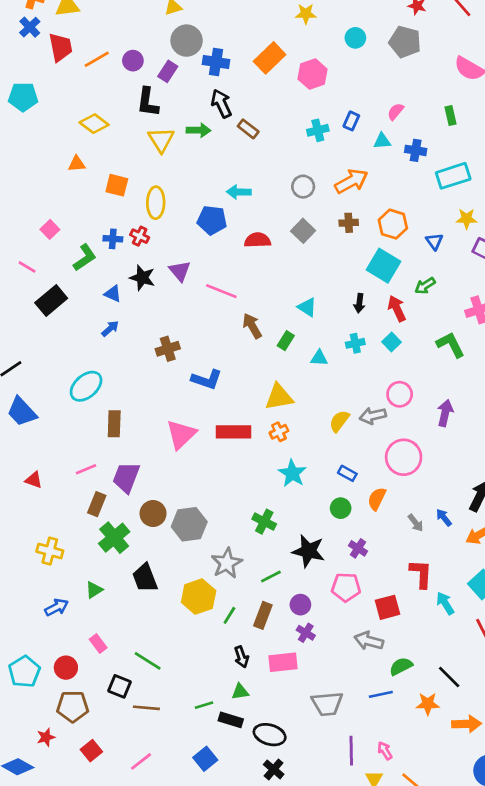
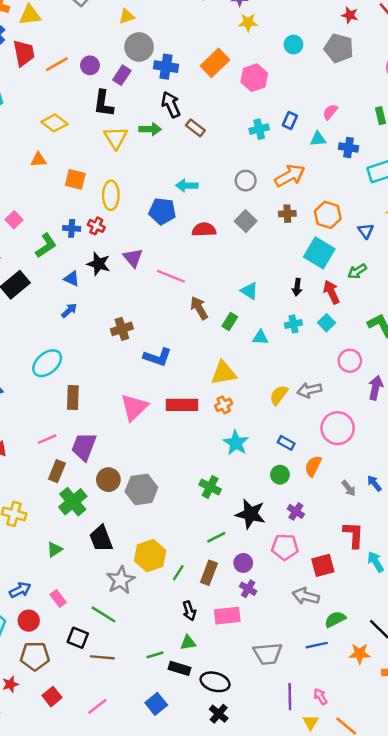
pink circle: (400, 394) -> (350, 361), moved
gray star: (227, 563) -> (121, 580), moved
blue arrow: (57, 607) -> (20, 590), moved

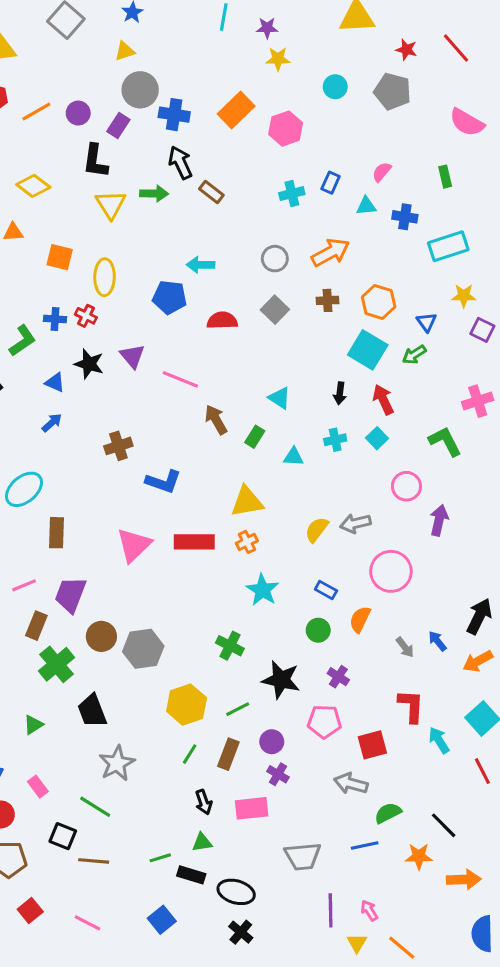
green arrow: (357, 271) -> (414, 355), moved
yellow hexagon: (150, 556) -> (187, 705), moved
pink line: (97, 706) -> (87, 923), turned 65

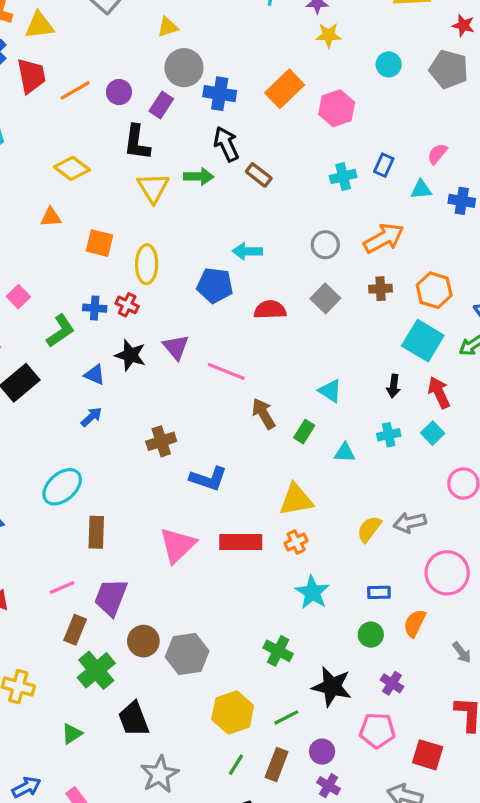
blue rectangle: (326, 590) -> (379, 592), turned -30
red square: (372, 745) -> (428, 755), turned 32

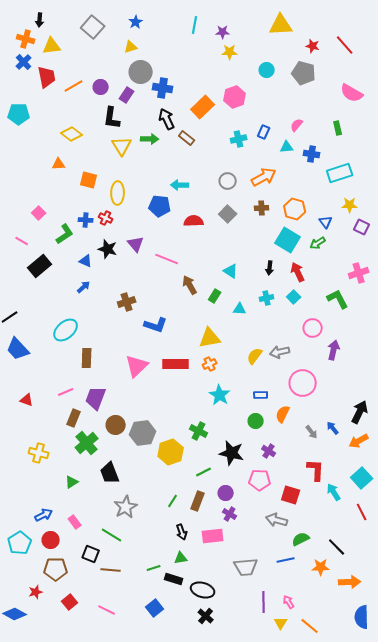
orange rectangle: (285, 89) -> (203, 107), moved
yellow hexagon: (233, 713) -> (171, 452), moved

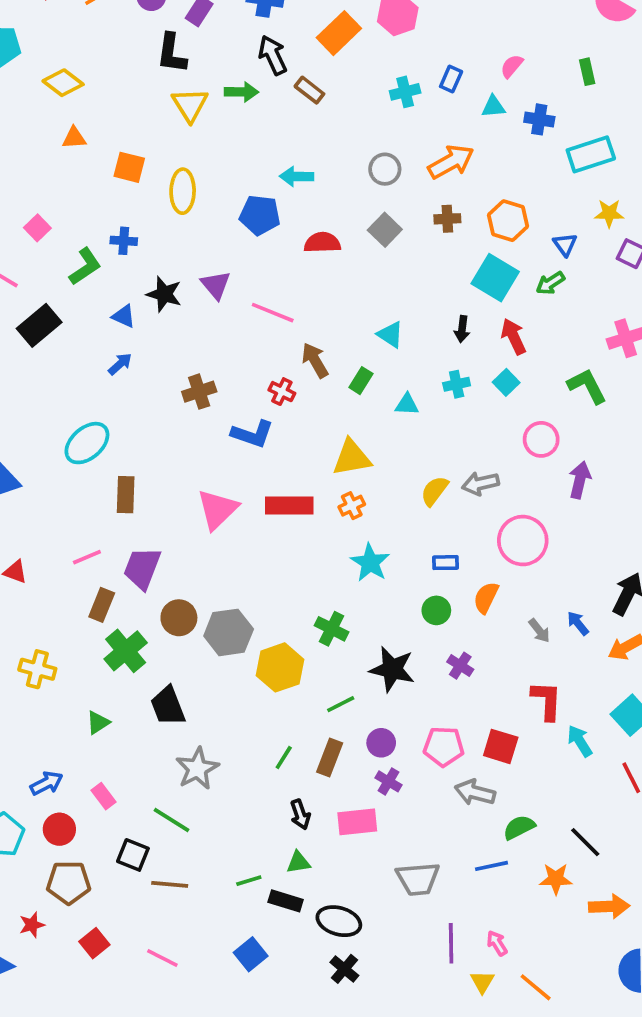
yellow diamond: (72, 134) -> (63, 83), moved
red cross: (106, 218) -> (282, 392), moved
pink pentagon: (260, 480) -> (444, 746), moved

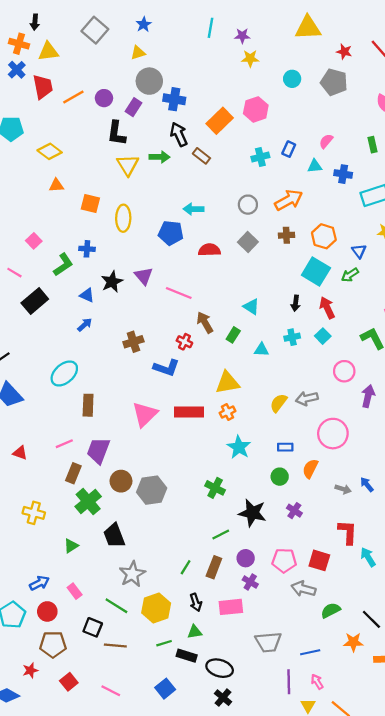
black star: (164, 294) -> (112, 282), turned 30
gray arrow: (539, 631) -> (343, 489), turned -35
yellow hexagon: (280, 667) -> (156, 608), moved
blue line: (491, 866) -> (310, 652), moved

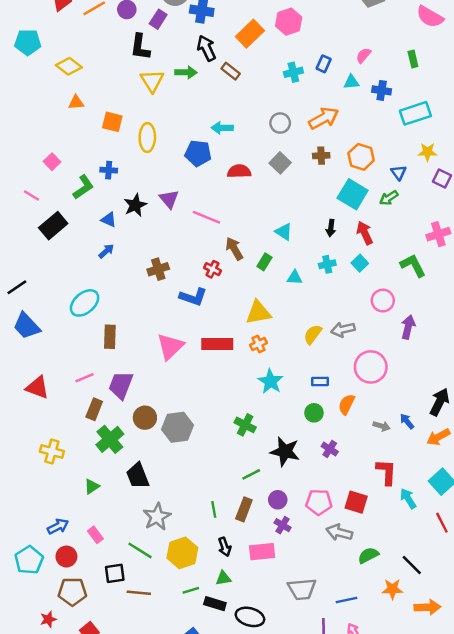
red triangle: (20, 453) -> (37, 387), size x1.5
green line: (186, 567) -> (214, 509), turned -42
black square: (93, 627) -> (115, 573), turned -30

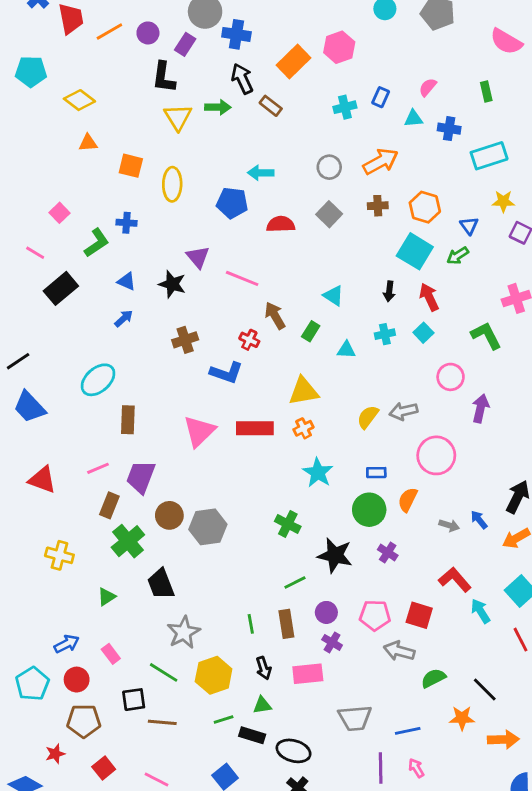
black star: (135, 205) -> (172, 284), moved, turned -30
green circle: (314, 413) -> (369, 510), size x1.5
red L-shape: (386, 472) -> (455, 580), turned -44
brown rectangle: (244, 509) -> (286, 624), turned -30

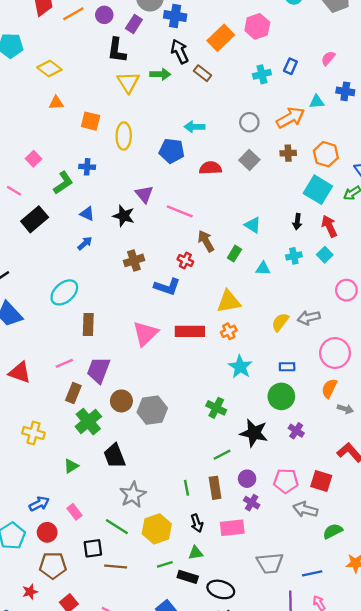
cyan triangle: (413, 119) -> (317, 102), moved
orange semicircle: (408, 500) -> (329, 388), moved

